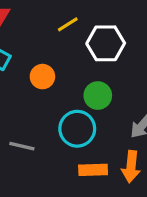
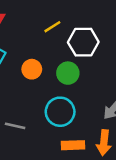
green circle: (98, 96) -> (68, 73), moved

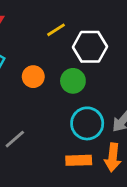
cyan circle: (60, 112) -> (87, 123), moved
gray line: (15, 126) -> (15, 139), turned -54

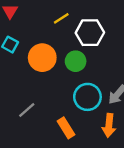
orange circle: (33, 77) -> (42, 58), size x1.5
orange rectangle: (79, 160) -> (66, 128), moved, turned 60

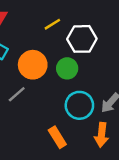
gray line: (27, 110) -> (17, 94), moved

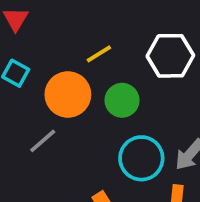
yellow line: (52, 24) -> (99, 54), moved
white hexagon: (82, 39) -> (170, 56), moved

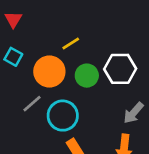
white hexagon: (170, 56) -> (120, 69), moved
cyan circle: (141, 158) -> (63, 116), moved

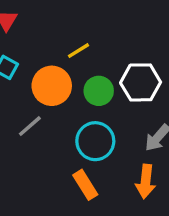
cyan circle: (63, 116) -> (95, 141), moved

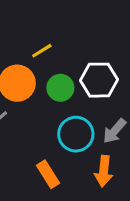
cyan circle: (95, 141) -> (76, 134), moved

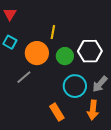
yellow line: (42, 51) -> (53, 32), turned -48

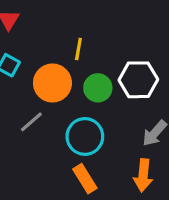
cyan circle: (75, 86) -> (85, 136), moved

